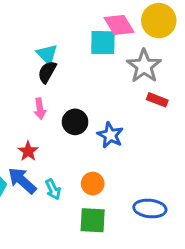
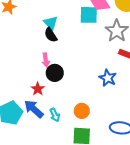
black semicircle: (47, 72) -> (51, 35), turned -63
black circle: (75, 122) -> (55, 73), moved
blue star: (110, 135) -> (108, 78), moved

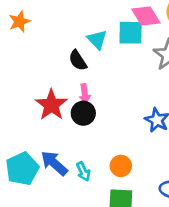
cyan triangle: (51, 23) -> (97, 40), moved
pink arrow: (46, 60) -> (85, 94), moved
red star: (38, 89) -> (51, 105), moved, size x1.6

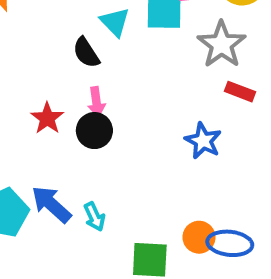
red star: (51, 105) -> (47, 118), size x0.7
orange circle: (121, 166) -> (199, 237), moved

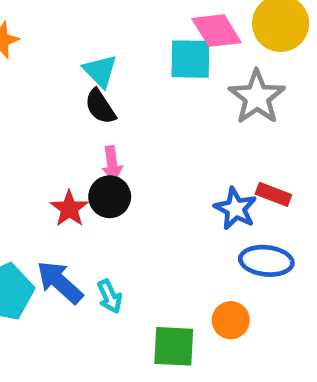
cyan triangle: (115, 22) -> (100, 71), moved
red rectangle: (240, 92) -> (273, 194), moved
red star: (47, 118) -> (69, 209), moved
blue ellipse: (230, 243) -> (266, 261), moved

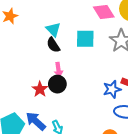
cyan square: (190, 59) -> (85, 39), moved
blue star: (235, 209) -> (112, 89), turned 30

